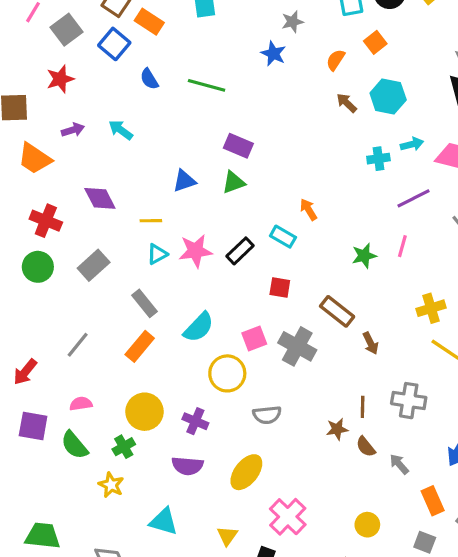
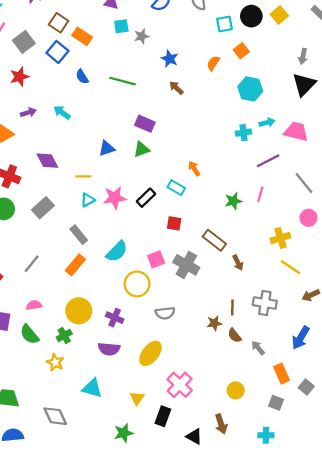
gray star: (293, 22) -> (142, 36), moved
brown arrow: (347, 103) -> (176, 88), moved

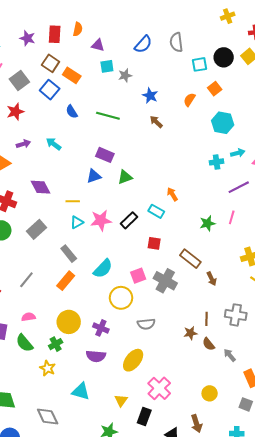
purple rectangle: (145, 124) -> (105, 155), moved

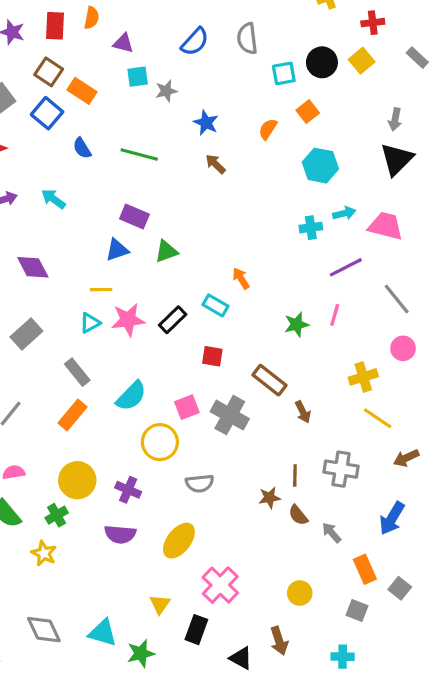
yellow line: (73, 201) -> (101, 290), moved
cyan triangle: (81, 391) -> (103, 633), moved

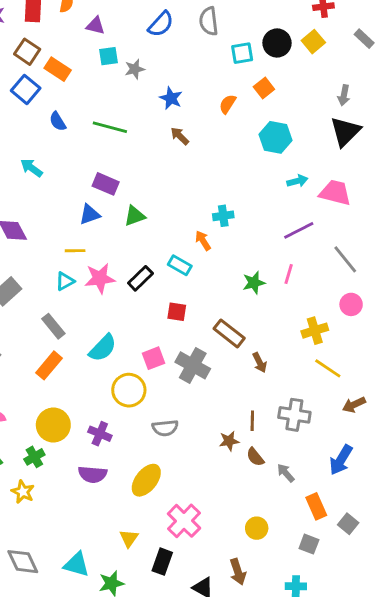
cyan cross: (311, 228) -> (223, 216), moved

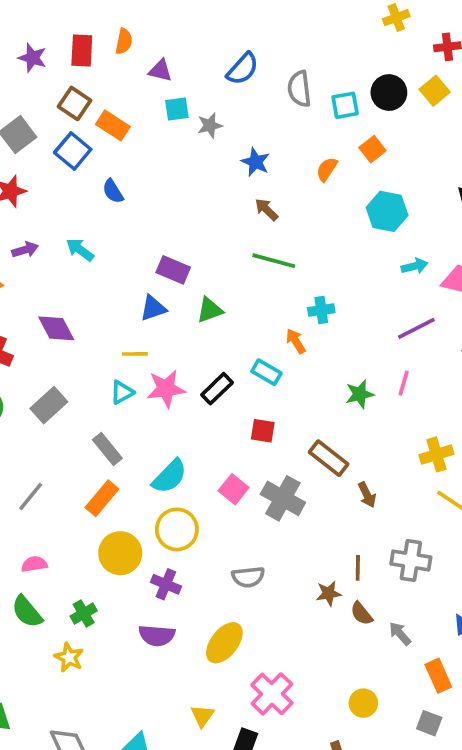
gray semicircle: (209, 21) -> (299, 89), moved
green line: (110, 127) -> (274, 261), moved
pink square: (154, 358) -> (234, 489), turned -30
yellow circle: (129, 390) -> (177, 529), moved
yellow circle: (53, 425) -> (120, 553), moved

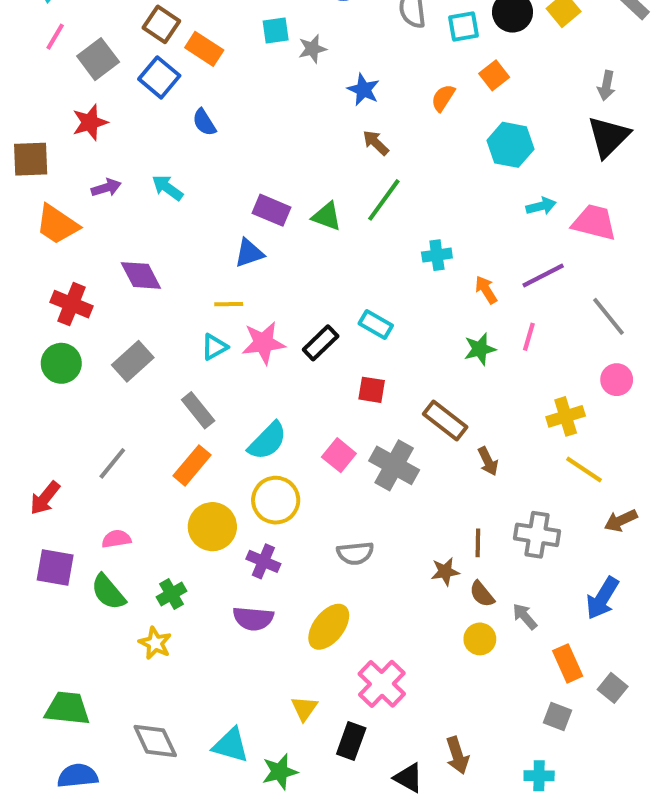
green line: (274, 261) -> (384, 200), turned -69
green triangle: (210, 310) -> (327, 216), moved, turned 40
orange arrow: (296, 341) -> (486, 290), moved
yellow circle: (363, 703) -> (480, 639), moved

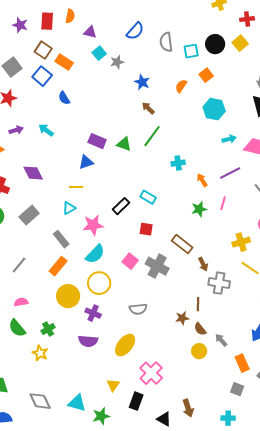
cyan square: (276, 30) -> (99, 53), turned -32
pink star: (263, 343) -> (93, 225), moved
gray cross: (537, 535) -> (219, 283), moved

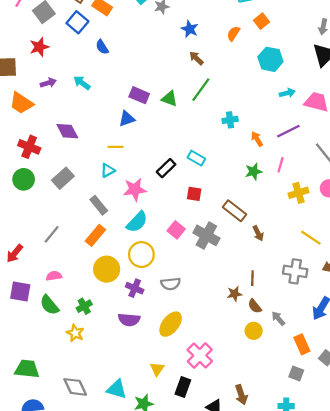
yellow cross: (241, 242) -> (298, 193), moved
gray cross: (219, 283) -> (295, 271), moved
gray semicircle: (138, 309) -> (171, 284), moved

